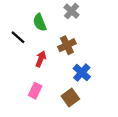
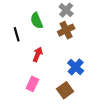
black line: (18, 37) -> (17, 34), turned 32
brown cross: (67, 45) -> (66, 30), moved

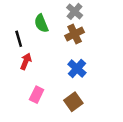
red arrow: (38, 54) -> (26, 61), moved
blue cross: (76, 67) -> (77, 69), moved

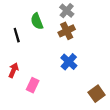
red arrow: (26, 61) -> (13, 70), moved
brown square: (73, 102) -> (97, 94), moved

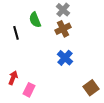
red arrow: (13, 70) -> (13, 78), moved
pink rectangle: (33, 85) -> (29, 90), moved

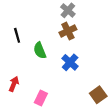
green semicircle: (35, 20) -> (40, 50), moved
pink rectangle: (29, 90) -> (41, 98), moved

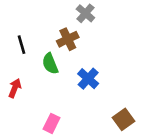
brown cross: (68, 31) -> (68, 39), moved
red arrow: (14, 84) -> (15, 88), moved

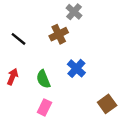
black line: (22, 45) -> (18, 39), turned -35
green semicircle: (50, 64) -> (43, 79), moved

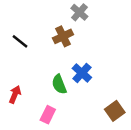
red arrow: (13, 77) -> (15, 94), moved
green semicircle: (43, 79) -> (59, 84), moved

